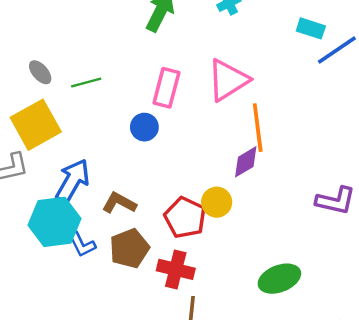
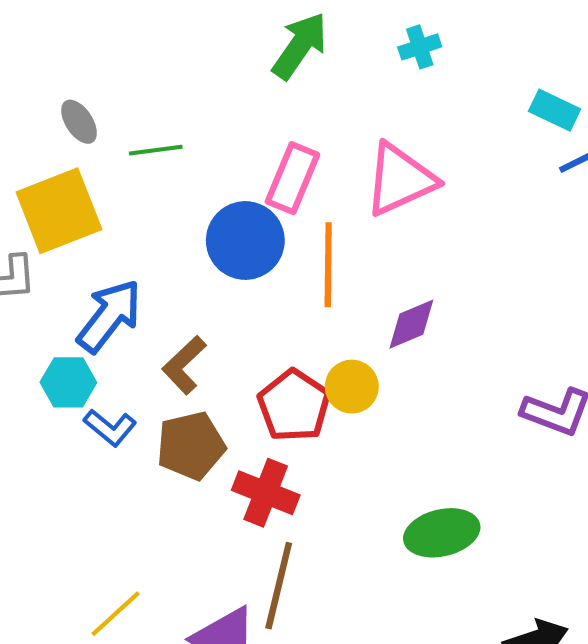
blue circle: (144, 127) -> (245, 241), size x1.6
orange line: (258, 128) -> (328, 265), moved
brown L-shape: (119, 203) -> (184, 365), turned -80
cyan hexagon: (55, 222) -> (68, 382), size x0.6
blue L-shape: (82, 244) -> (110, 428), turned -32

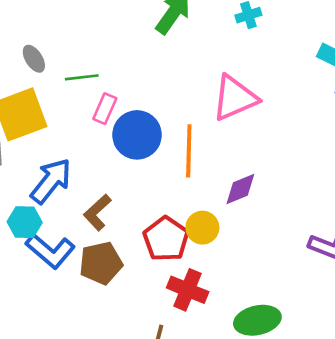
pink rectangle: (292, 178) -> (105, 109), moved, size x0.7
blue L-shape: (110, 428) -> (50, 251), size x1.5
red cross: (266, 493) -> (188, 290), moved

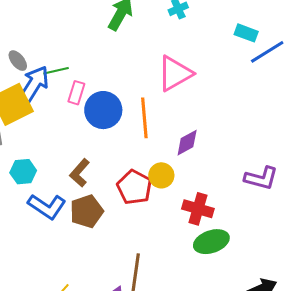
blue arrow: (51, 181) -> (34, 84), moved
cyan hexagon: (25, 222) -> (23, 172), moved
red cross: (188, 290) -> (198, 209), moved

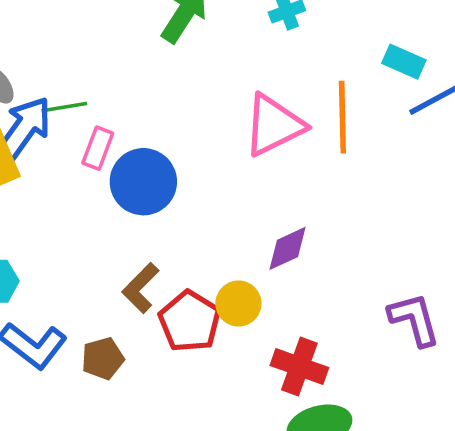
orange line: (144, 118) -> (342, 117), moved
brown L-shape: (80, 173) -> (141, 288), moved
purple L-shape: (261, 178) -> (414, 319), turned -124
brown pentagon: (87, 211) -> (103, 358), size x0.7

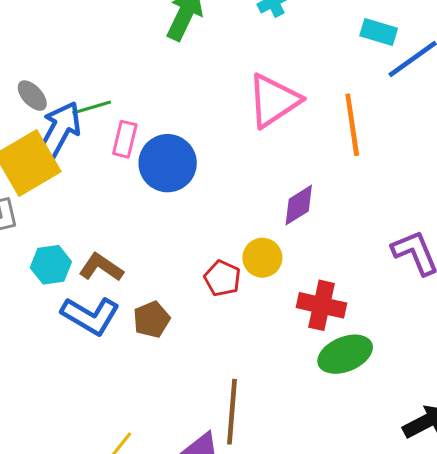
orange line: (342, 117) -> (352, 125), moved
brown L-shape: (141, 288) -> (101, 267), moved, turned 87
red pentagon: (190, 321) -> (222, 278), size x0.7

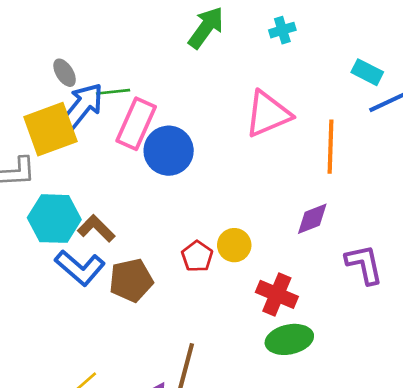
pink rectangle: (125, 139) -> (136, 124), size x1.6
purple diamond: (299, 205) -> (312, 219), moved
cyan hexagon: (51, 265) -> (54, 219), size x1.5
brown pentagon: (152, 319) -> (131, 280), size x1.4

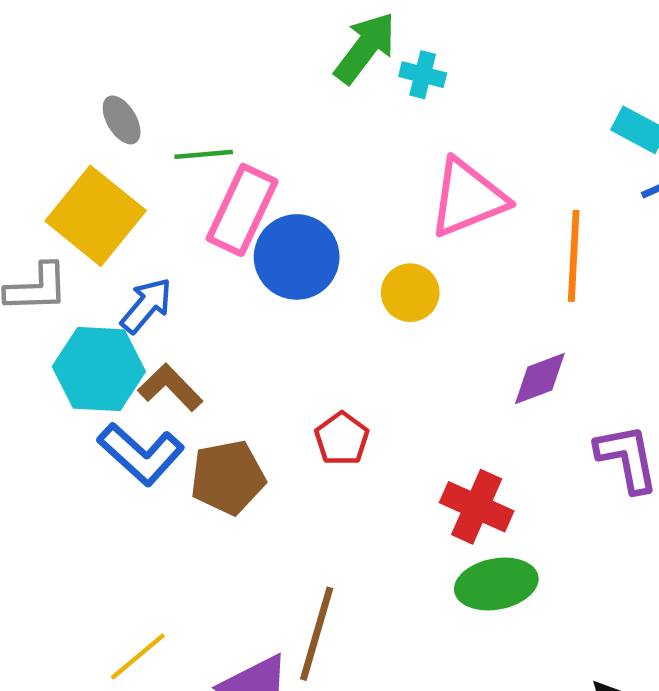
cyan cross: (282, 30) -> (423, 75), moved, turned 30
blue arrow: (82, 106) -> (146, 305), moved, size x0.7
yellow square: (50, 129) -> (96, 216), turned -32
yellow circle: (234, 245) -> (410, 293), moved

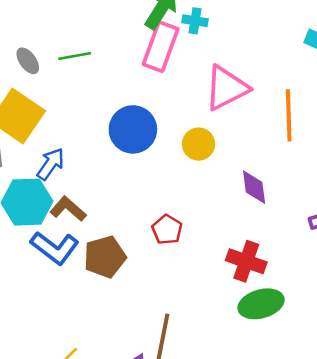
green line: (204, 154) -> (75, 56), moved
pink rectangle: (242, 210) -> (161, 47), moved
purple diamond: (540, 378) -> (254, 187), moved, turned -72

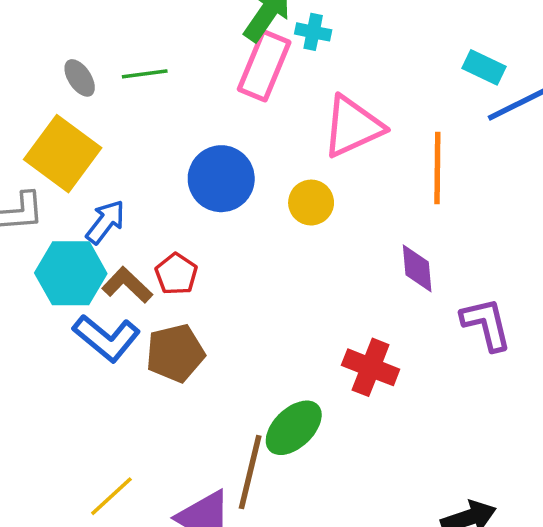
purple diamond: (254, 187) -> (417, 268), moved
red pentagon: (167, 230) -> (176, 274), moved
green ellipse: (261, 304) -> (294, 428), moved, turned -30

